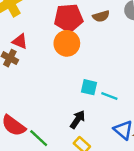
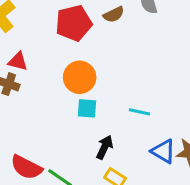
orange circle: (67, 43) -> (80, 77), moved
cyan square: (89, 87) -> (87, 108), moved

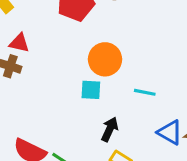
orange circle: (80, 77) -> (105, 59), moved

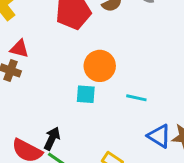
black arrow: (110, 129) -> (52, 139), moved

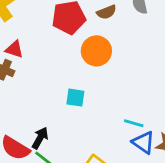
orange circle: (100, 66) -> (96, 51), moved
cyan line: (136, 98) -> (134, 123), moved

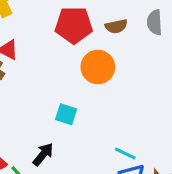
black arrow: (40, 138) -> (43, 154), moved

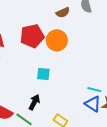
red pentagon: (74, 25) -> (32, 36), moved
cyan line: (125, 153) -> (94, 90), moved

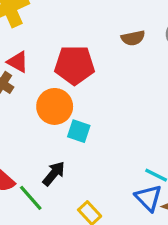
orange circle: (57, 40) -> (55, 106), moved

